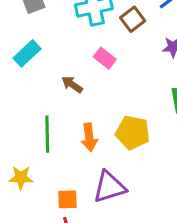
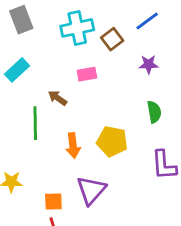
pink rectangle: (105, 58) -> (87, 74), turned -48
green line: (47, 134) -> (35, 123), moved
purple triangle: (109, 187) -> (91, 190), turned -32

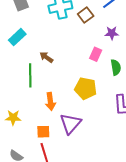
pink rectangle: (87, 74) -> (96, 54), moved, turned -56
orange arrow: (73, 145) -> (50, 102), moved

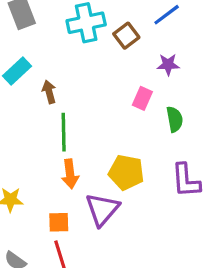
brown arrow: (46, 57) -> (49, 92), moved, turned 40
green line: (30, 75) -> (64, 132), moved
yellow pentagon: (86, 88) -> (126, 172), moved

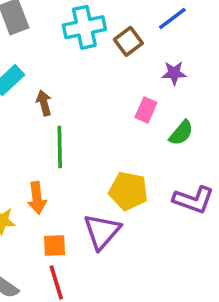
green semicircle: (175, 119) -> (181, 133), turned 50
orange arrow: (70, 174) -> (37, 198), moved
purple L-shape: (186, 180) -> (193, 200), turned -66

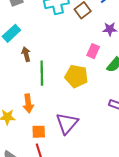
brown arrow: (44, 103) -> (26, 54), moved
yellow pentagon: (128, 191) -> (76, 76), moved

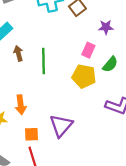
green line: (42, 73) -> (44, 61), moved
yellow pentagon: (76, 76) -> (84, 76), moved

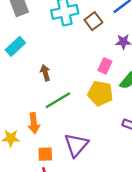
brown arrow: (18, 53) -> (45, 73), moved
green line: (44, 61) -> (58, 100), moved, turned 60

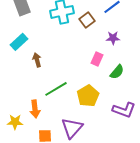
brown arrow: (45, 73) -> (37, 60), moved
yellow pentagon: (100, 93) -> (88, 96), moved, turned 30

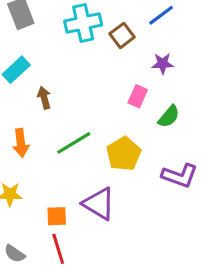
orange arrow: (35, 109) -> (21, 143), moved
purple triangle: (72, 128) -> (99, 204), turned -40

